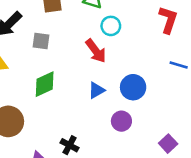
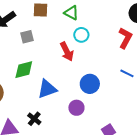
gray square: (41, 41) -> (27, 37), turned -32
blue triangle: (96, 90) -> (47, 89), moved, size x1.5

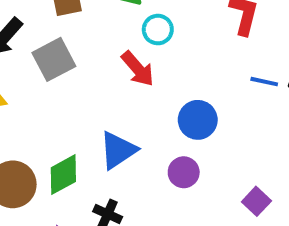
gray square: (27, 37) -> (54, 59), size x1.5
green diamond: (24, 70) -> (63, 175), moved

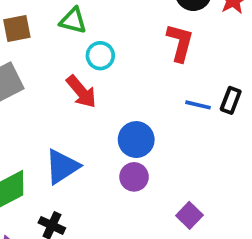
purple circle: (184, 172) -> (134, 177), moved

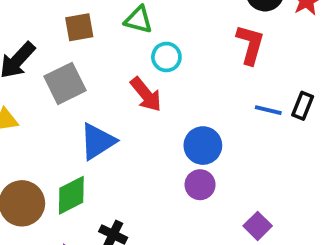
blue triangle: (62, 167) -> (98, 141), moved

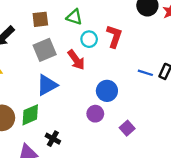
red L-shape: (250, 44) -> (114, 36), moved
gray square: (65, 83) -> (45, 50), moved
purple circle: (200, 185) -> (95, 114), moved
purple square: (258, 226) -> (127, 128), moved

